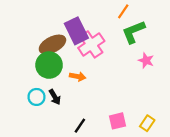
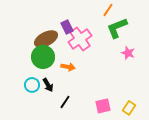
purple rectangle: (76, 31) -> (67, 27), size x0.6
black line: (80, 126) -> (65, 102), moved

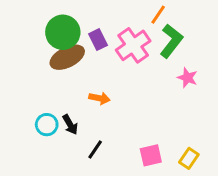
green L-shape: (117, 28) -> (171, 41), turned 150
pink cross: (80, 39) -> (133, 45), moved
green circle: (43, 57) -> (63, 32), moved

